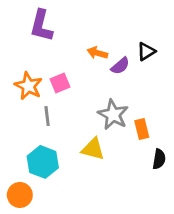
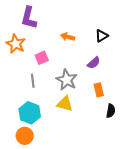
purple semicircle: (120, 66) -> (94, 63), moved
orange star: (28, 86) -> (16, 44), moved
gray star: (113, 115) -> (67, 80), moved
orange circle: (20, 195) -> (25, 136), moved

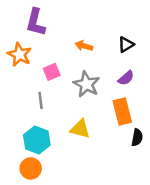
purple semicircle: (94, 63) -> (126, 78), moved
gray star: (67, 80) -> (86, 84), moved
orange rectangle: (99, 90) -> (122, 111), size x1.5

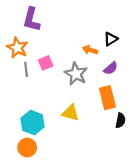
orange arrow: (84, 46) -> (90, 50), moved
gray line: (41, 100) -> (26, 69), moved

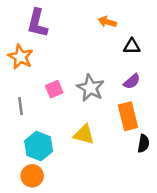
black triangle: (111, 39) -> (132, 46), turned 32
orange arrow: (90, 50) -> (107, 22), moved
pink square: (46, 63) -> (54, 89), moved
gray line: (26, 69) -> (20, 106), moved

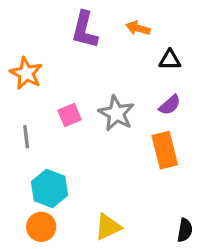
purple L-shape: (37, 23) -> (85, 30), moved
yellow triangle: (84, 134) -> (108, 227), moved, turned -40
black semicircle: (143, 143) -> (185, 230), moved

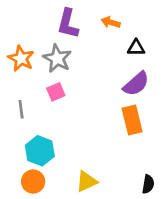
purple semicircle: (170, 105) -> (136, 84), size x1.5
gray star: (116, 113) -> (57, 58), moved

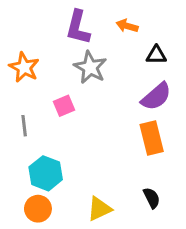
gray star: (57, 58) -> (90, 67), moved
black semicircle: (148, 184) -> (152, 198), moved, turned -36

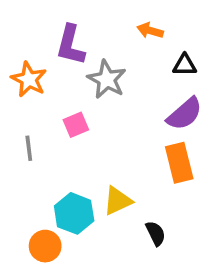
purple L-shape: (78, 27) -> (70, 45), moved
cyan hexagon: (46, 173) -> (74, 213), moved
black semicircle: (152, 198) -> (156, 233), moved
yellow triangle: (99, 209) -> (118, 201), moved

